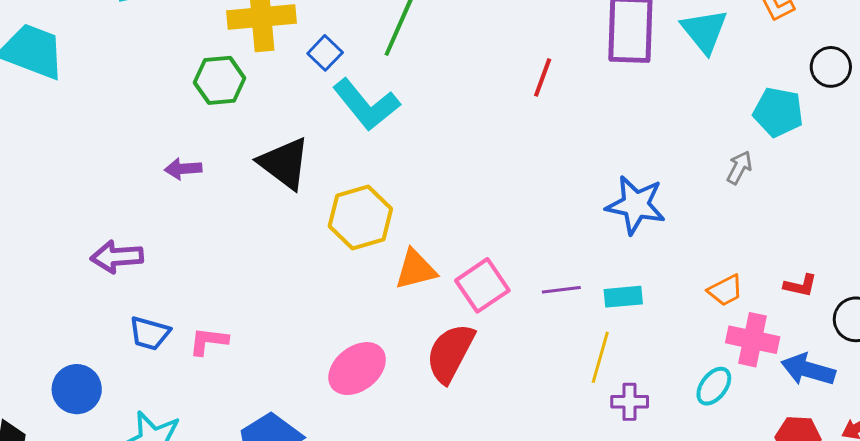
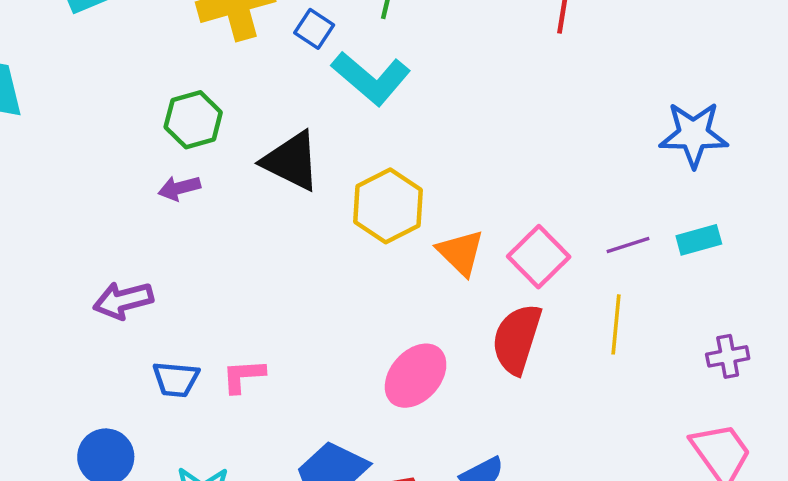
green hexagon: (220, 80) -> (193, 120), moved
orange triangle: (416, 269) -> (461, 253), turned -51
yellow line: (600, 357) -> (616, 324), moved

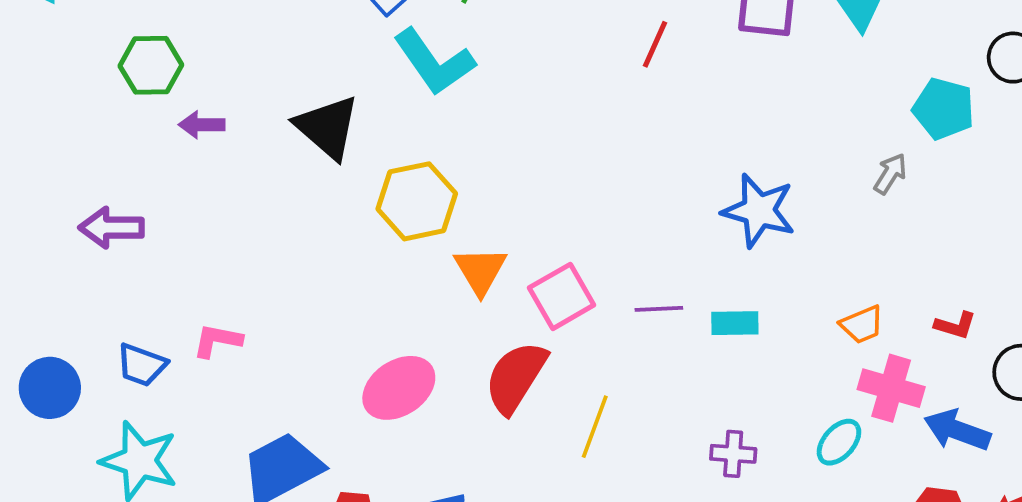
green hexagon: (193, 120) -> (151, 65), moved
yellow line: (616, 324) -> (595, 427), moved
blue trapezoid: (176, 379) -> (142, 365), moved

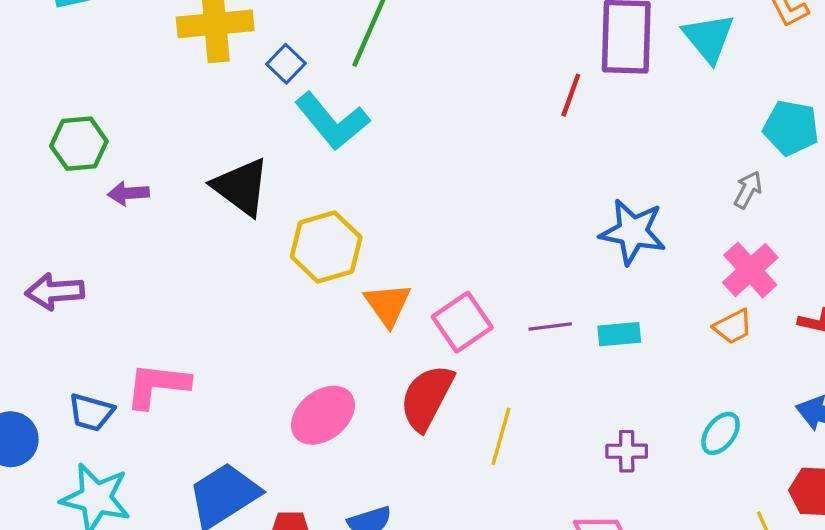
red line: (655, 44) -> (571, 95), moved
pink L-shape: (217, 341) -> (157, 385), size x1.5
pink cross: (891, 388) -> (750, 270), moved, turned 36

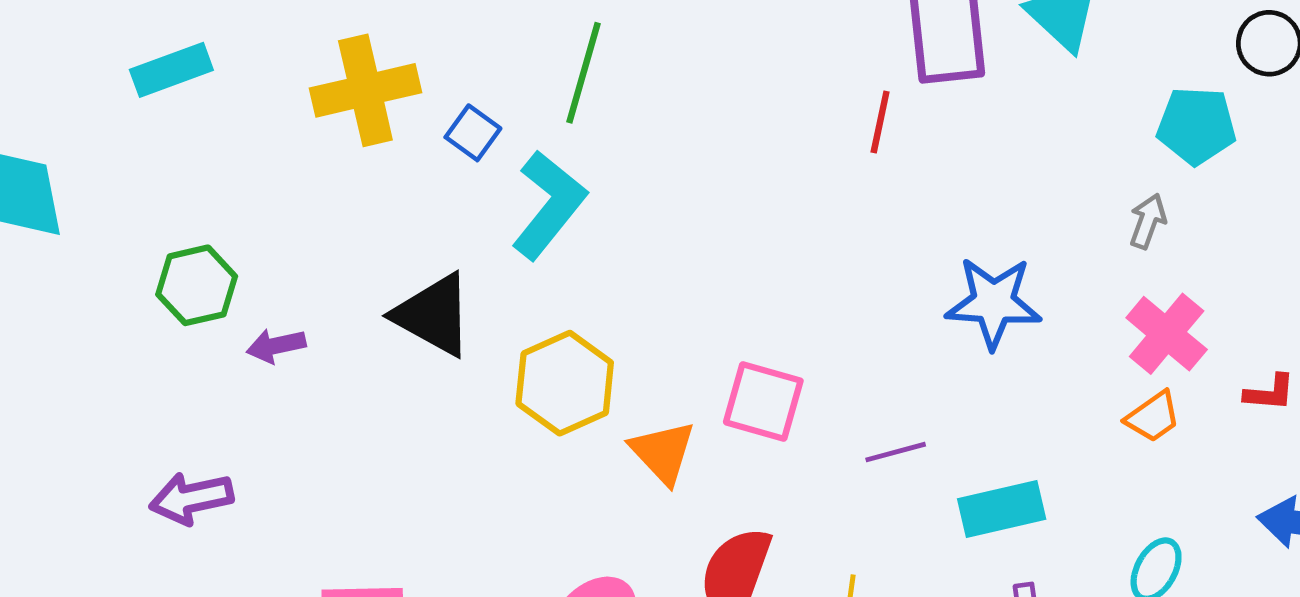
cyan L-shape: (332, 121) -> (549, 205), turned -94
pink square: (462, 322) -> (763, 401), moved, turned -32
cyan rectangle: (619, 334) -> (1002, 509), moved, size x1.4

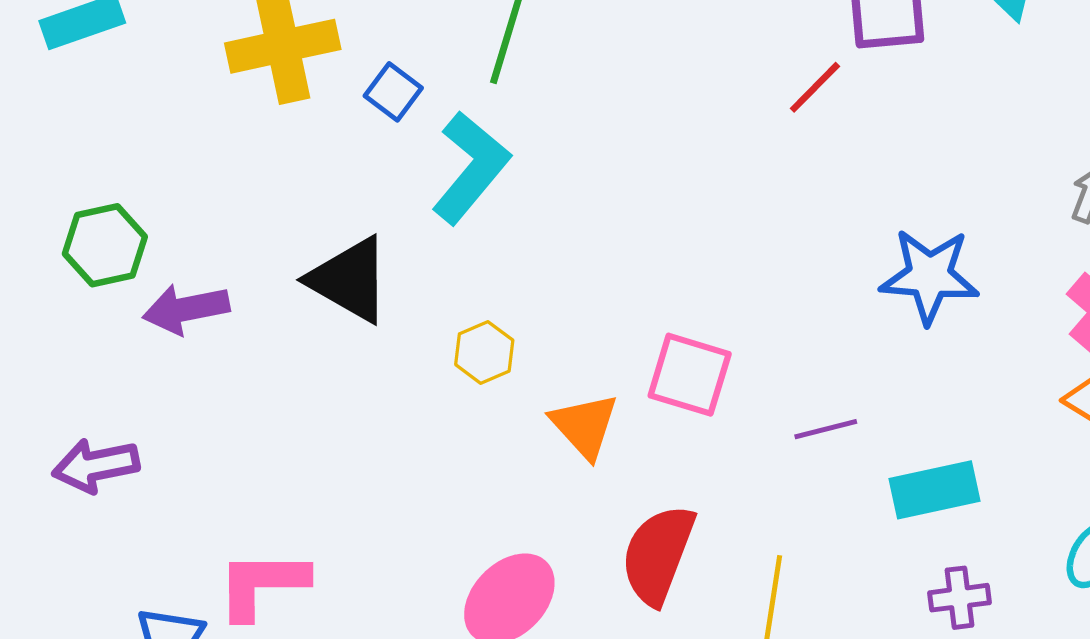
red line: (880, 122) -> (815, 87), turned 32
purple arrow: (276, 346) -> (186, 309), size x1.4
yellow hexagon: (565, 383) -> (484, 352), size x0.6

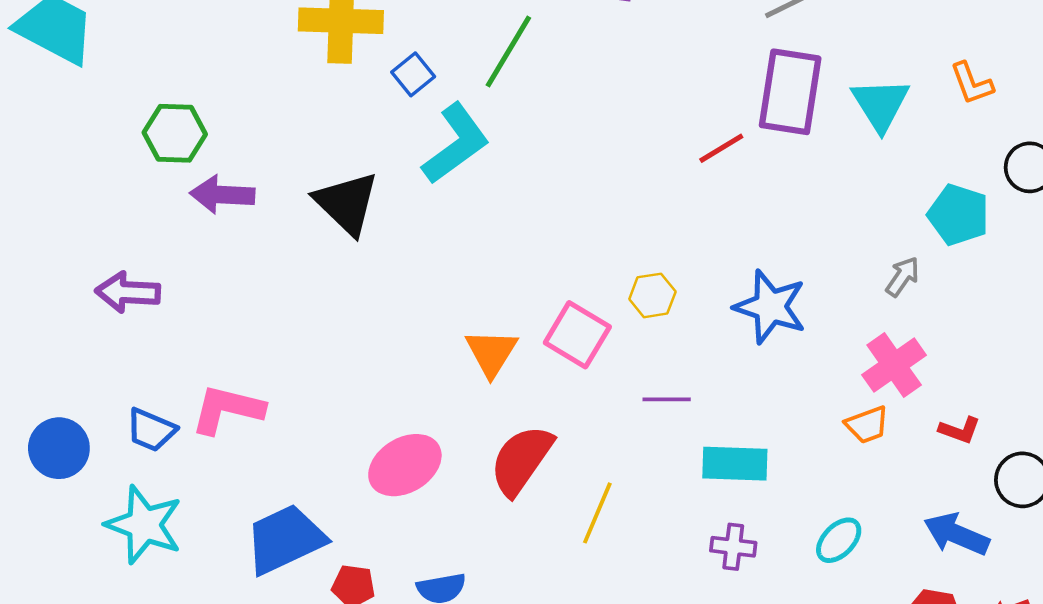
yellow hexagon: (484, 352) -> (652, 295), moved

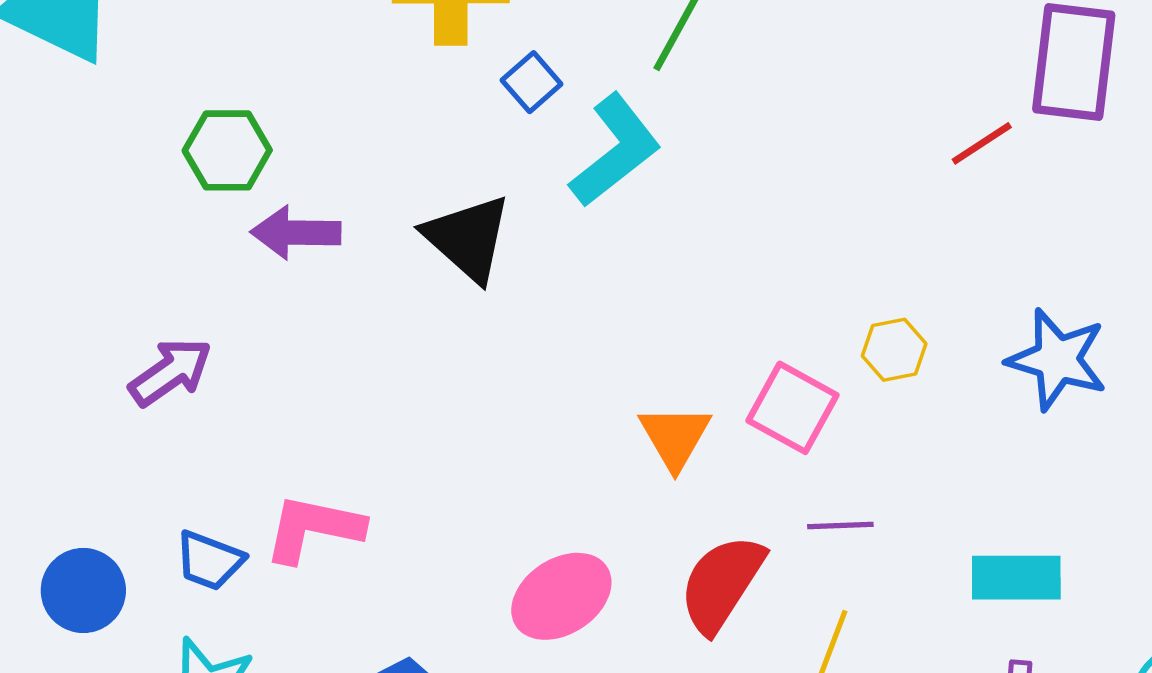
blue square: (413, 74) -> (532, 82), moved
purple arrow: (128, 292) -> (170, 372), turned 144
purple line: (667, 399) -> (840, 526), moved

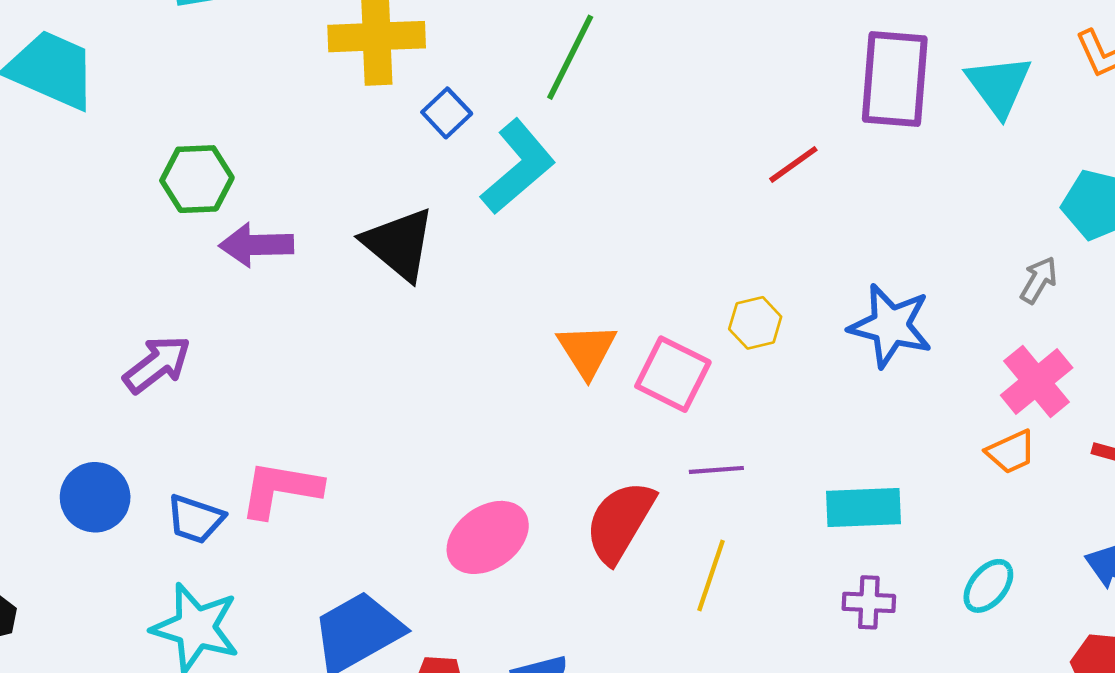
red line: (982, 143) -> (793, 164), moved
orange triangle: (675, 437) -> (587, 350), moved
blue circle: (83, 590) -> (95, 497), moved

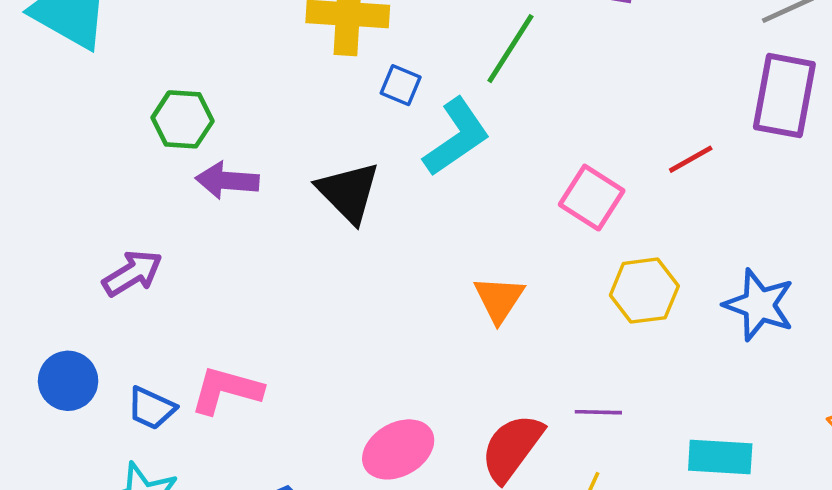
blue square: (447, 113) -> (401, 85), turned -30
yellow hexagon: (755, 323) -> (644, 291), size x1.5
pink square: (673, 374) -> (592, 198), moved

